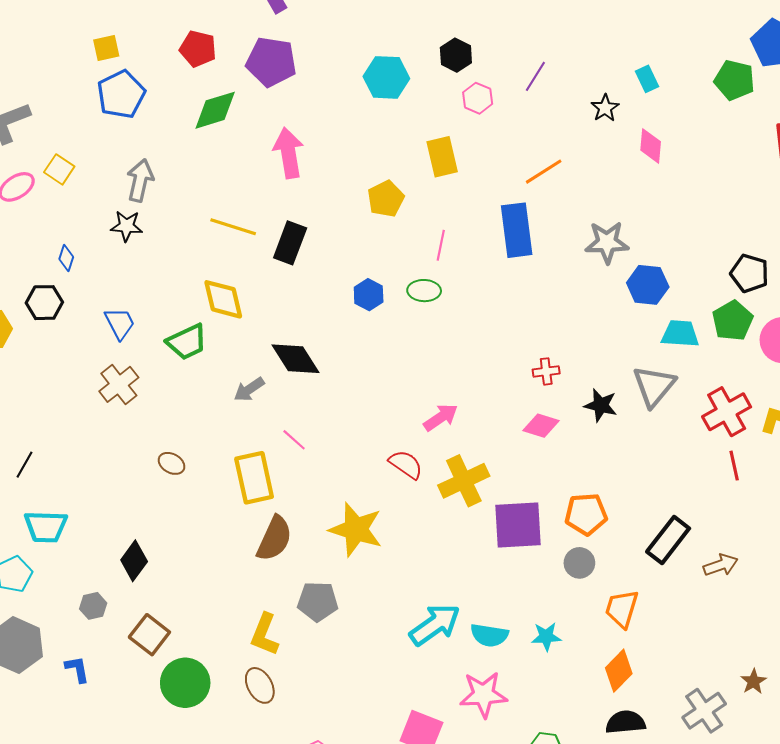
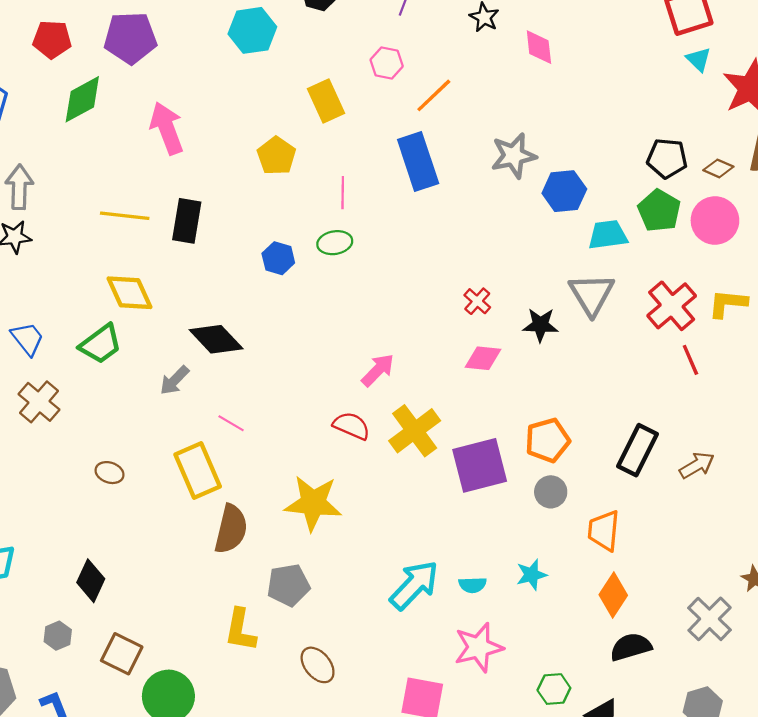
pink hexagon: (478, 98) -> (387, 63), moved
red cross: (546, 371) -> (477, 301), turned -30
cyan semicircle: (489, 635) -> (473, 585), size x0.7
brown ellipse: (260, 685) -> (318, 665), moved

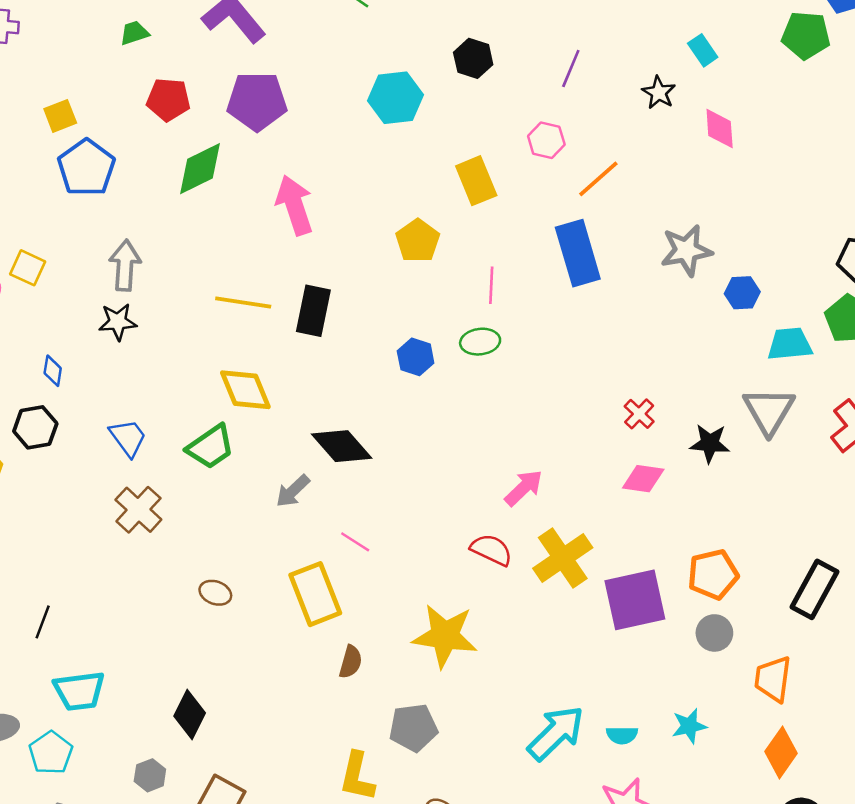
blue hexagon: (564, 191) -> (742, 293), size x0.7
brown semicircle: (231, 529) -> (351, 662), size x0.6

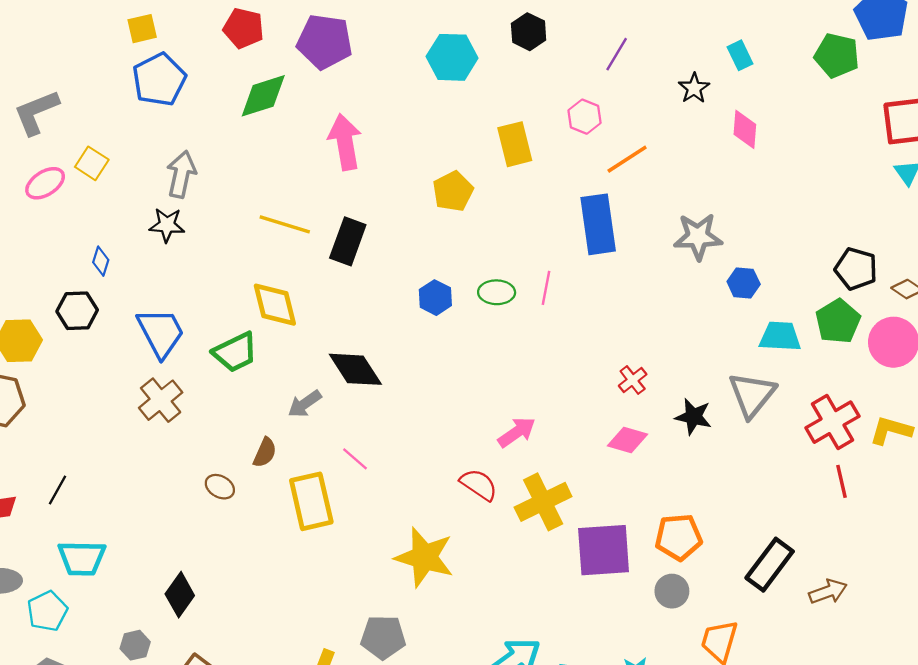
pink line: (491, 285) -> (546, 288), moved
blue trapezoid: (128, 438) -> (161, 333), size x1.4
brown semicircle: (351, 662) -> (265, 453), moved

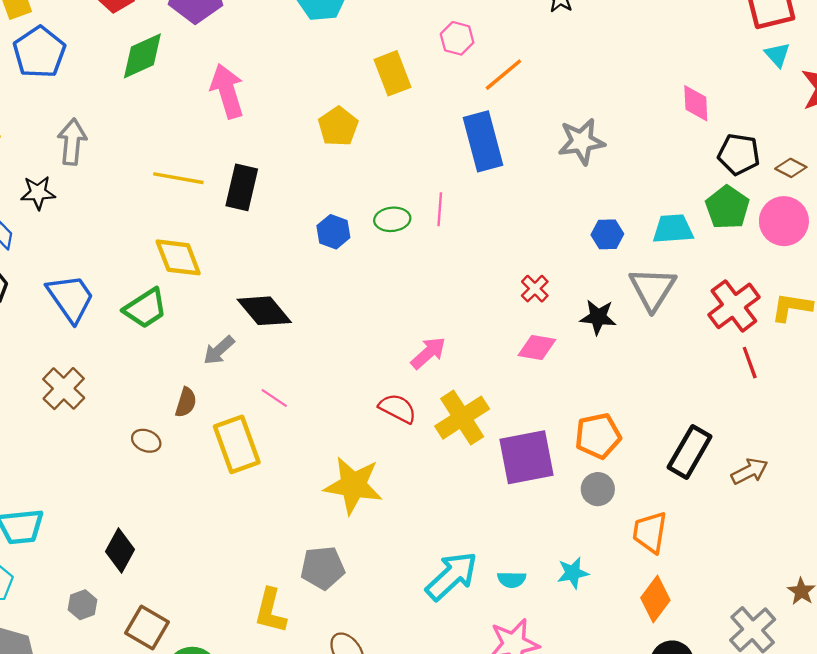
pink diamond: (745, 129) -> (696, 103), moved
black star: (167, 225) -> (38, 193), moved
blue hexagon: (744, 283) -> (607, 234), moved
brown cross: (161, 400) -> (64, 389), moved

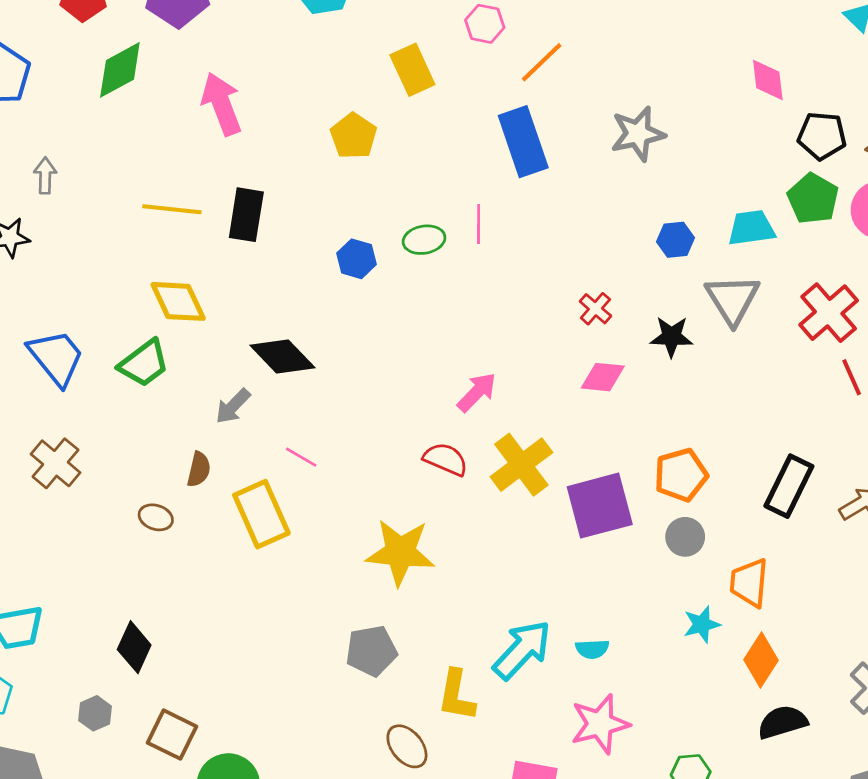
gray arrow: (72, 142) -> (45, 176), size x0.7
cyan star: (573, 573) -> (702, 624), moved
yellow L-shape: (270, 611) -> (456, 695), moved

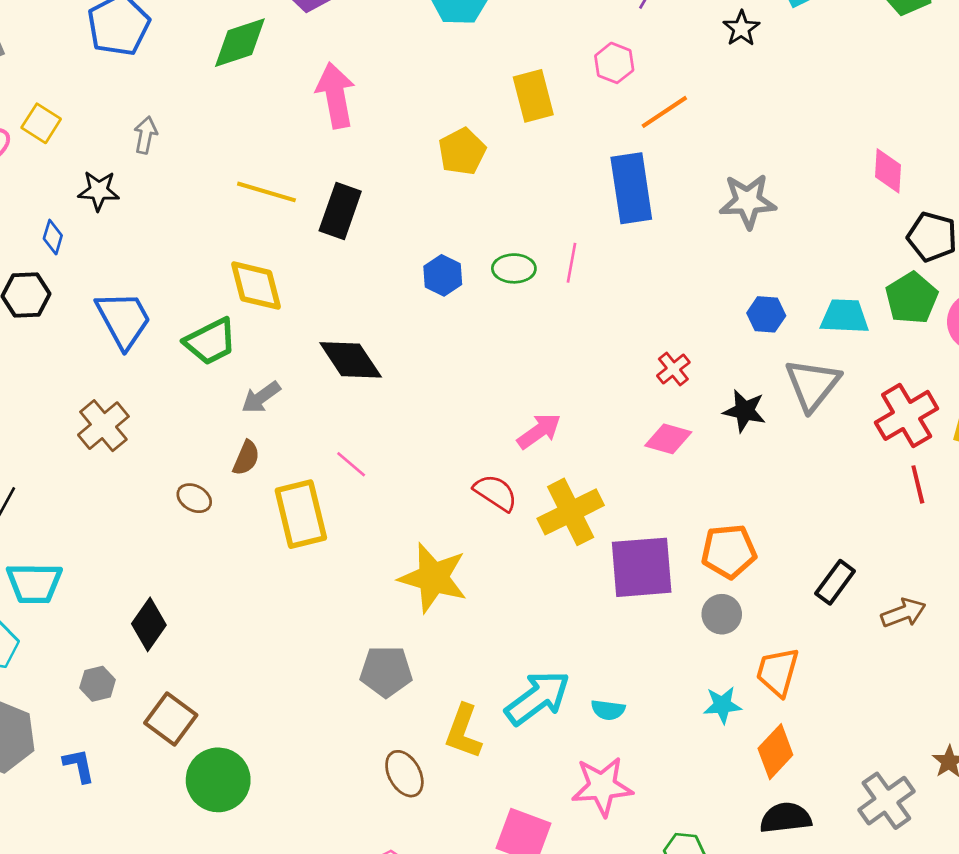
gray arrow: (233, 406) -> (261, 397), moved
black rectangle: (789, 486) -> (835, 582), size x0.7

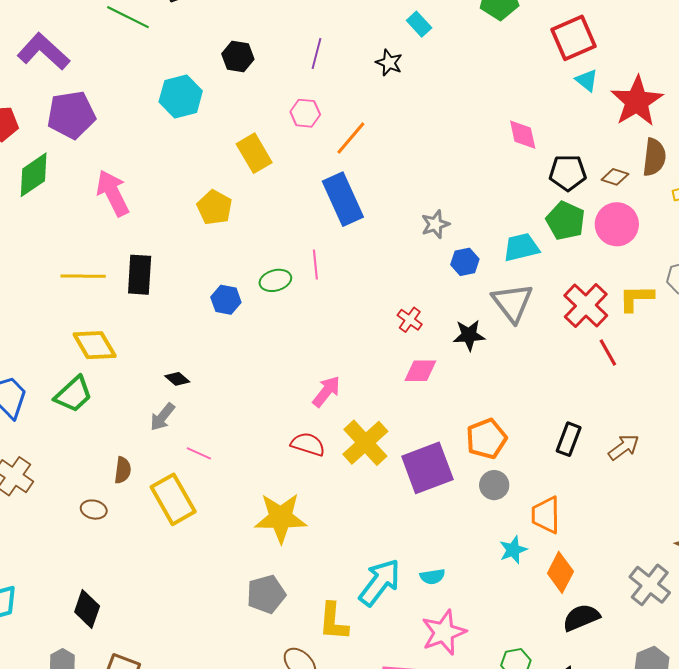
gray star: (748, 201) -> (435, 224), moved, size x0.7
black diamond: (351, 360) -> (177, 379), size x0.5
gray arrow: (261, 397) -> (162, 417), moved

